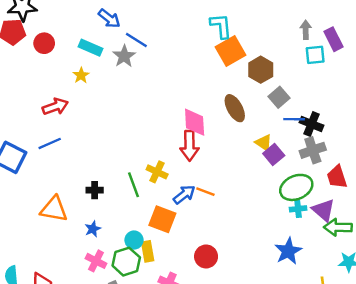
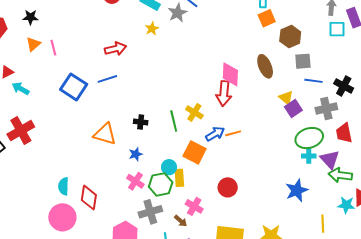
orange square: (230, 51) -> (267, 18), size x0.7
yellow star: (81, 75) -> (152, 29), moved
gray square: (279, 97) -> (303, 61), turned 30
black cross: (312, 124) -> (344, 86), moved
orange line: (205, 192) -> (233, 133), turned -42

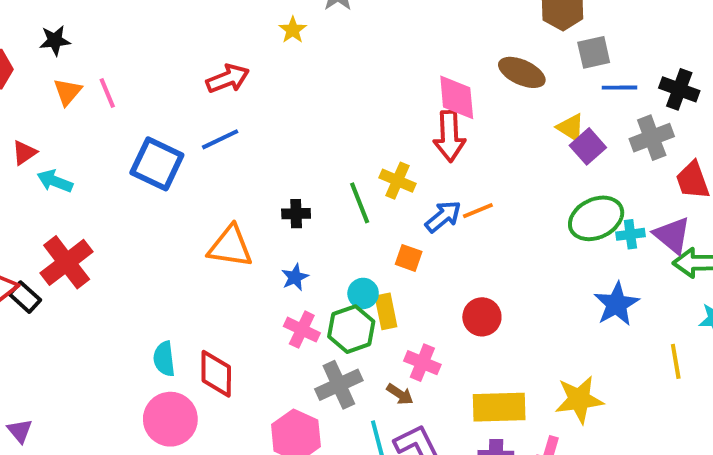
brown ellipse: (265, 66) -> (522, 72), turned -35
green ellipse: (309, 138) -> (596, 218), moved
orange square: (195, 152) -> (409, 258), size x0.6

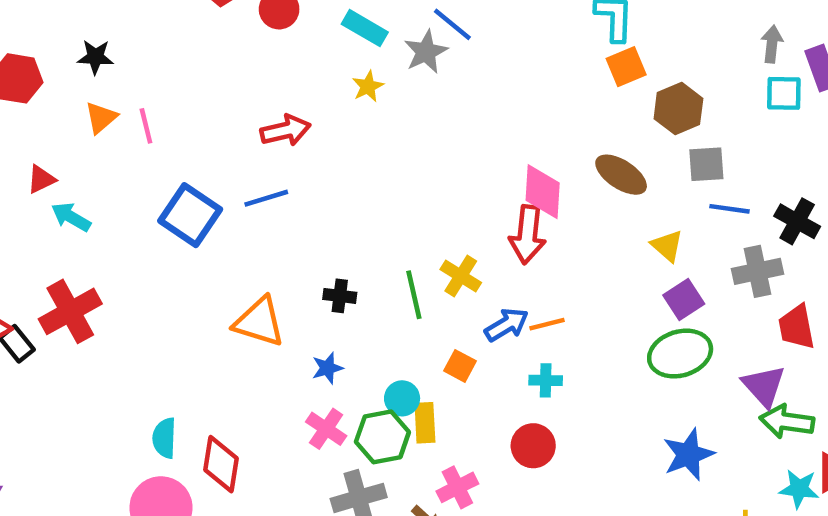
purple square: (588, 146) -> (684, 300), moved
cyan cross: (630, 234) -> (546, 380), moved
pink cross: (422, 363) -> (457, 487), turned 32

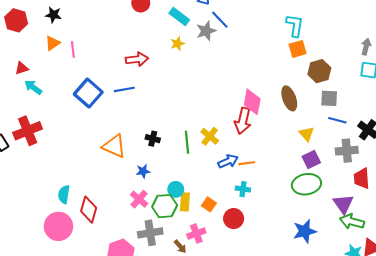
brown ellipse: (621, 175) -> (289, 98), turned 30
orange square: (460, 366) -> (209, 204), moved

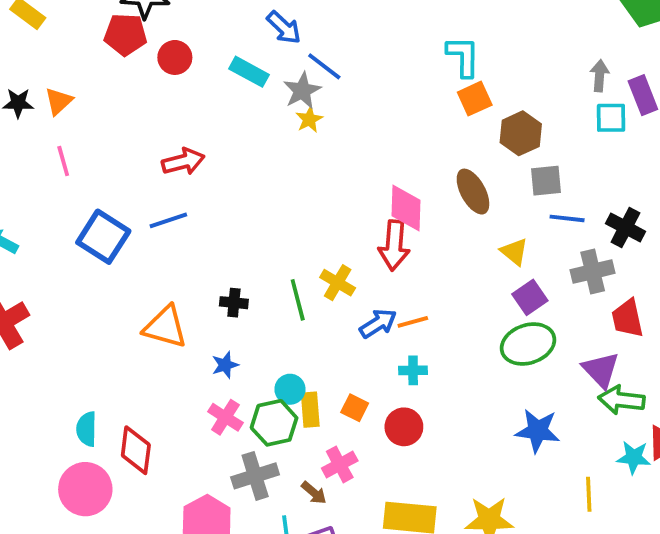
orange triangle: (53, 43) -> (59, 101), moved
yellow star: (177, 44) -> (309, 119), moved
blue star: (305, 231) -> (538, 431), turned 30

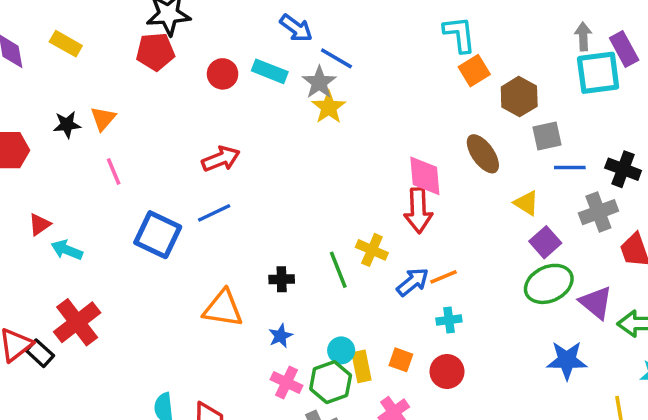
red circle: (175, 57) -> (223, 74), moved
cyan square: (611, 118) -> (598, 73), size x1.5
yellow star: (309, 119) -> (329, 107), size x1.4
purple triangle: (601, 370) -> (596, 302), moved

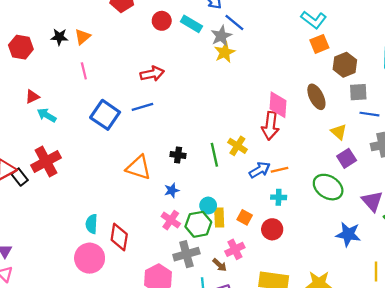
cyan L-shape: (459, 34) -> (314, 20), turned 125
green ellipse: (549, 284) -> (328, 187), moved, turned 48

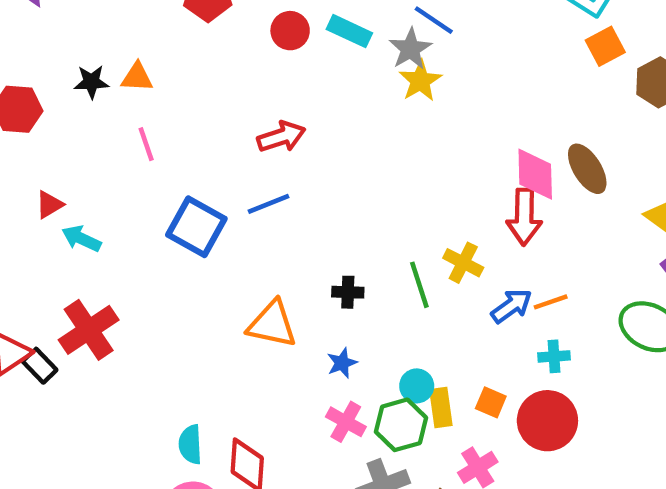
orange triangle: (83, 37) -> (137, 77), turned 49
brown ellipse: (316, 97) -> (587, 169), moved
red circle: (272, 229) -> (547, 421), size x1.4

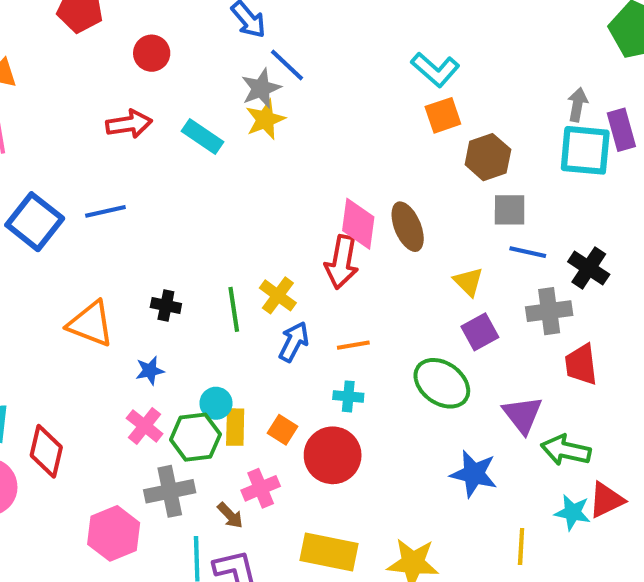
cyan rectangle: (349, 31) -> (203, 136), moved
red arrow: (281, 137) -> (129, 124), moved
blue arrow: (512, 306) -> (294, 342), moved, turned -36

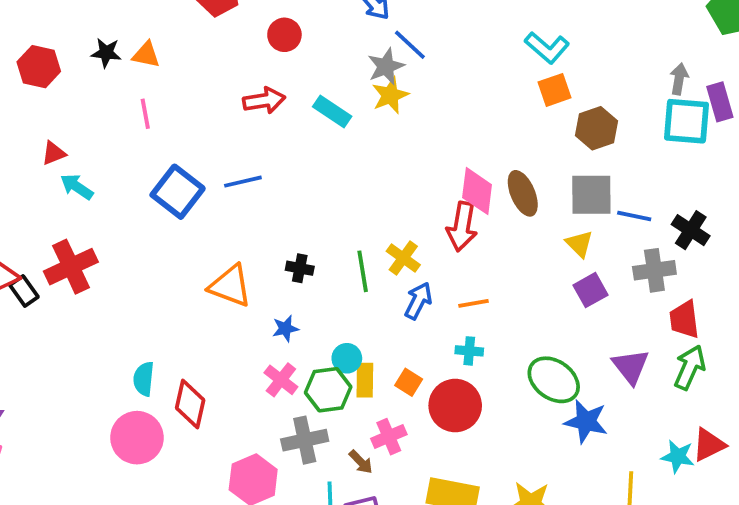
gray square: (510, 210) -> (591, 195), moved, size x1.4
green ellipse: (442, 383) -> (554, 380), moved
green arrow: (566, 450) -> (690, 367), moved, turned 102

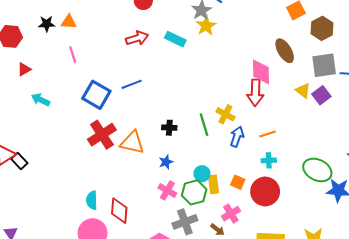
red triangle: (54, 153) -> (24, 69), moved
brown ellipse: (523, 193) -> (285, 51), moved
yellow triangle: (579, 244) -> (303, 91), moved
red cross: (71, 267) -> (102, 135), moved
purple square: (590, 290) -> (321, 95), moved

